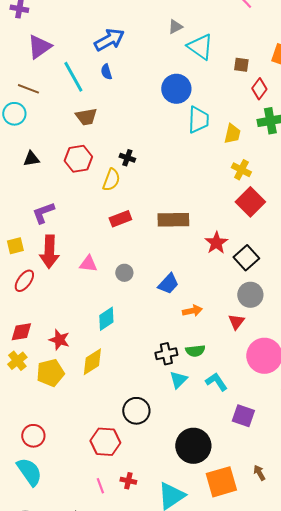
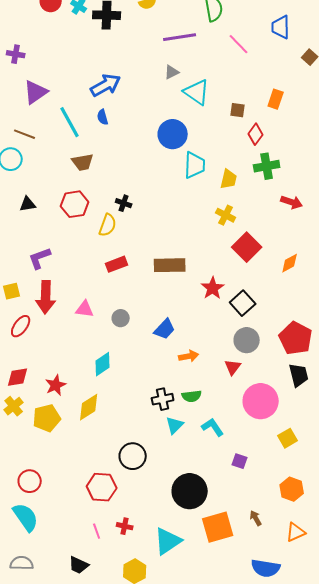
yellow cross: (241, 170) -> (226, 215), moved
red star: (59, 340) -> (56, 385), turned 30
purple square: (243, 416) -> (240, 461), size x0.7

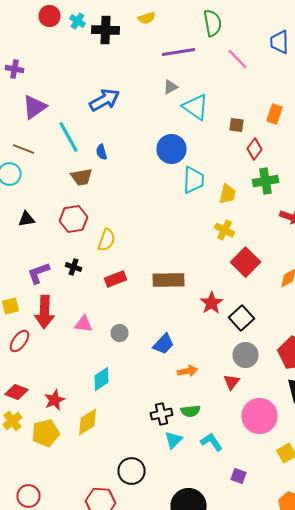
blue semicircle: (103, 117) -> (102, 152), moved
black cross: (124, 203) -> (74, 267), moved
red diamond: (18, 377) -> (16, 392), turned 30

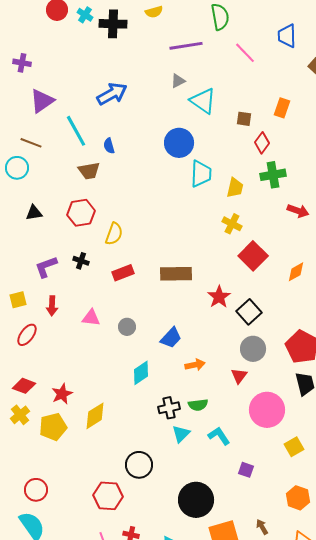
red arrow: (44, 312) -> (52, 306), size x0.6
cyan diamond: (102, 379) -> (141, 373), moved

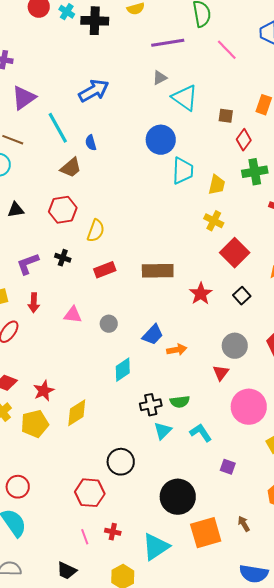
brown trapezoid: (89, 171) -> (71, 168), turned -30
black square: (249, 312) -> (242, 296), moved, size x0.7
orange arrow: (195, 365) -> (177, 350), moved

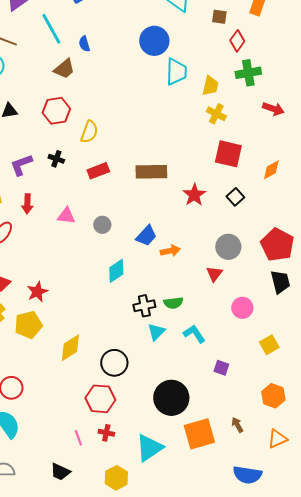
yellow cross: (214, 221) -> (216, 114), moved
red square: (235, 253) -> (228, 154), turned -32
pink circle: (249, 407) -> (242, 308), size x0.6
yellow diamond: (77, 413) -> (70, 348), moved
red hexagon: (90, 493) -> (100, 399), moved

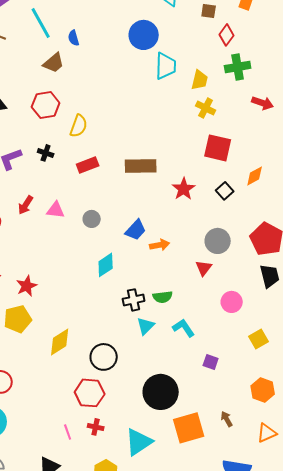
orange diamond: (271, 170) -> (255, 176), moved
red arrow: (27, 204) -> (26, 205), moved, turned 30

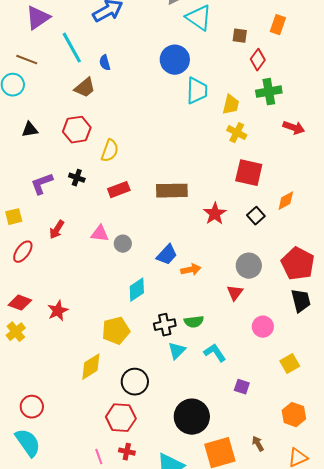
pink triangle: (56, 210) -> (100, 234), moved
yellow pentagon: (18, 319) -> (116, 331), moved

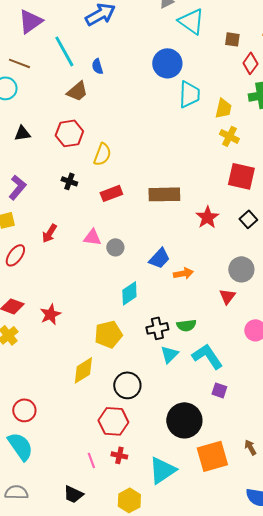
purple L-shape: (42, 184) -> (17, 187), moved, turned 150
cyan L-shape: (215, 353) -> (207, 356), size x1.4
purple square: (242, 387) -> (219, 390), moved

